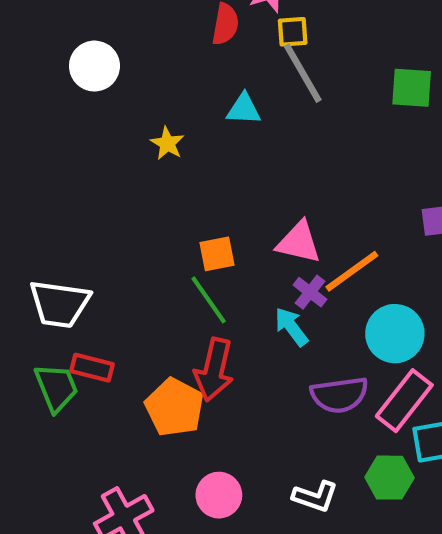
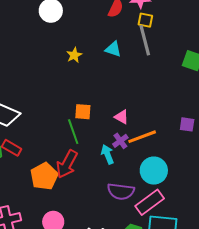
pink triangle: (299, 242) -> (122, 117), size x0.7

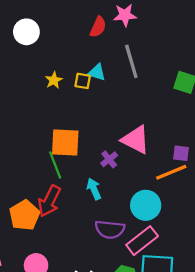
yellow square: (145, 20) -> (83, 81), moved
orange square: (83, 112) -> (65, 143), size x1.6
pink triangle: (122, 117) -> (136, 140), moved, size x1.8
orange line: (142, 137) -> (171, 172), moved
purple cross: (120, 141) -> (109, 159), moved

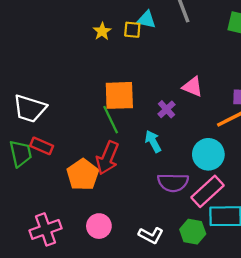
pink triangle: (136, 140) -> (193, 87), size x0.7

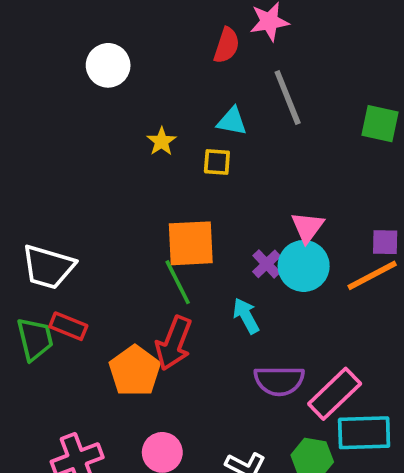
yellow square: (132, 30) -> (217, 162), moved
pink triangle: (193, 87) -> (307, 227), turned 45
cyan circle: (208, 154) -> (304, 266), moved

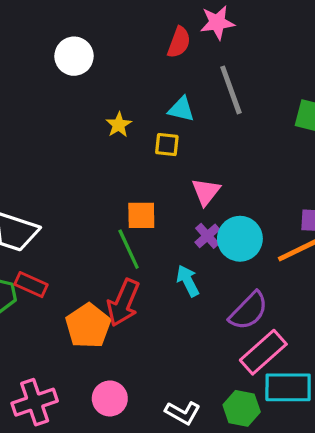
pink triangle: (307, 227) -> (206, 192), moved
orange square: (191, 243) -> (141, 215), size x0.7
purple semicircle: (279, 381) -> (249, 311), moved, turned -48

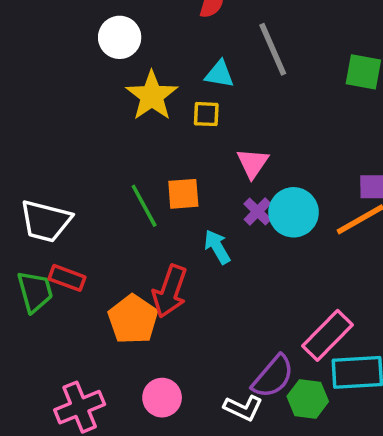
white circle: (74, 56) -> (120, 37), moved
yellow star: (119, 125) -> (152, 96), size x1.8
green line: (129, 249) -> (144, 206), moved
cyan arrow: (188, 281) -> (217, 247), moved
purple semicircle: (249, 311) -> (273, 377), moved

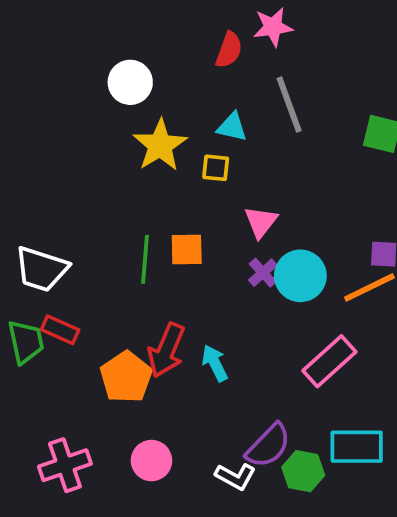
green line: (144, 206) -> (145, 259), turned 30
cyan arrow: (217, 247) -> (215, 363), moved
pink rectangle: (328, 335) -> (329, 361), moved

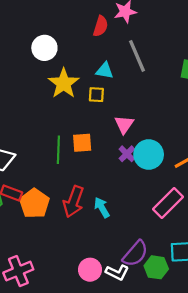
orange pentagon: (126, 377) -> (34, 203), moved
pink circle: (151, 461) -> (90, 270), moved

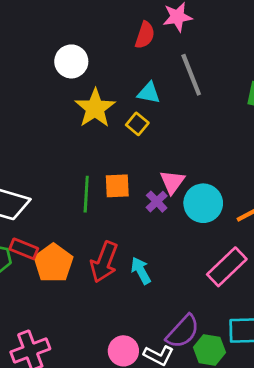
yellow square: (96, 95) -> (137, 124), turned 35
pink triangle: (124, 125) -> (172, 182), moved
purple cross: (127, 154) -> (157, 202), moved

